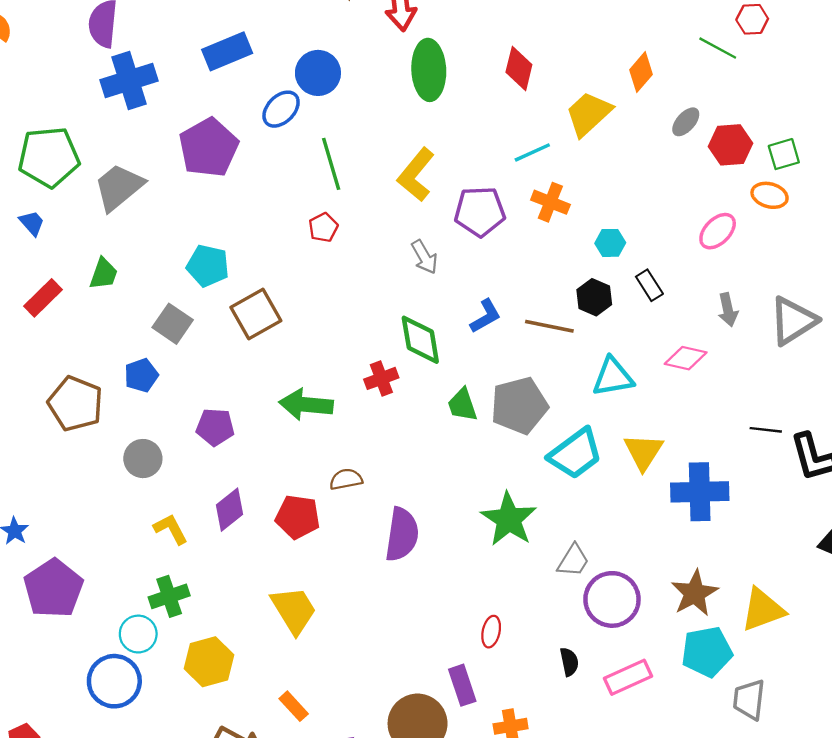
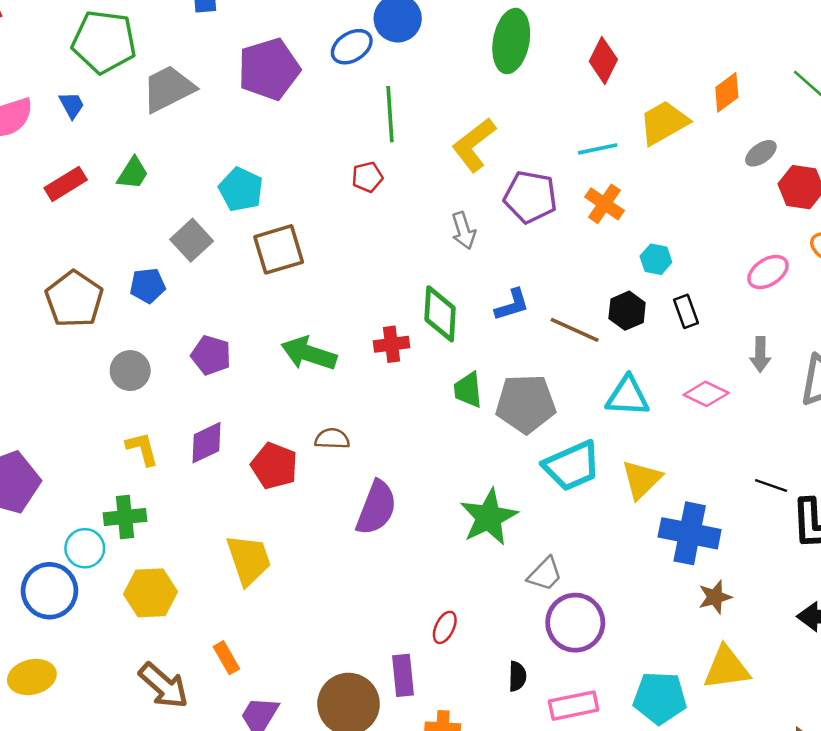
brown star: (695, 593) -> (715, 597), moved, size x0.7

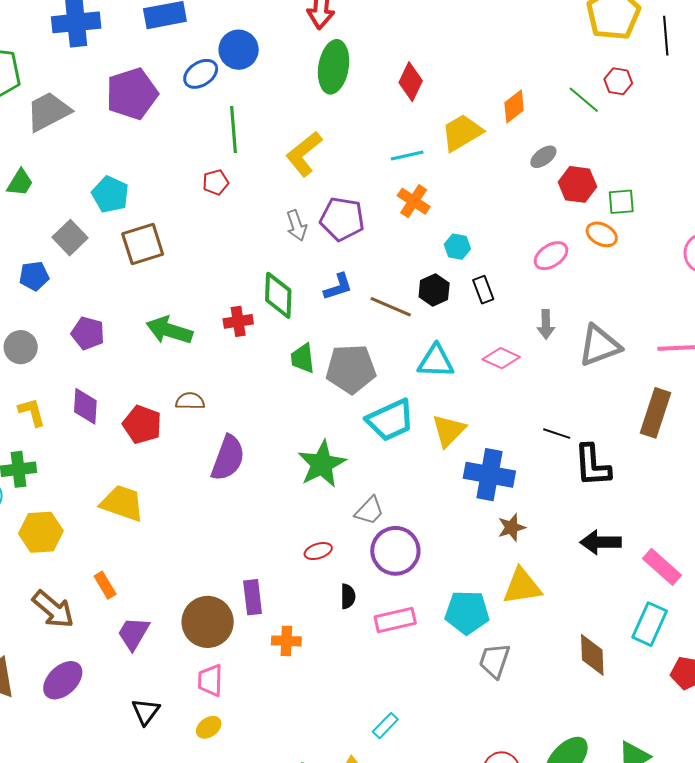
purple pentagon: (530, 197) -> (342, 219), moved
purple diamond: (207, 443) -> (85, 406), turned -60
yellow trapezoid: (249, 560) -> (122, 503), turned -51
red ellipse: (445, 627) -> (318, 551), moved, turned 48

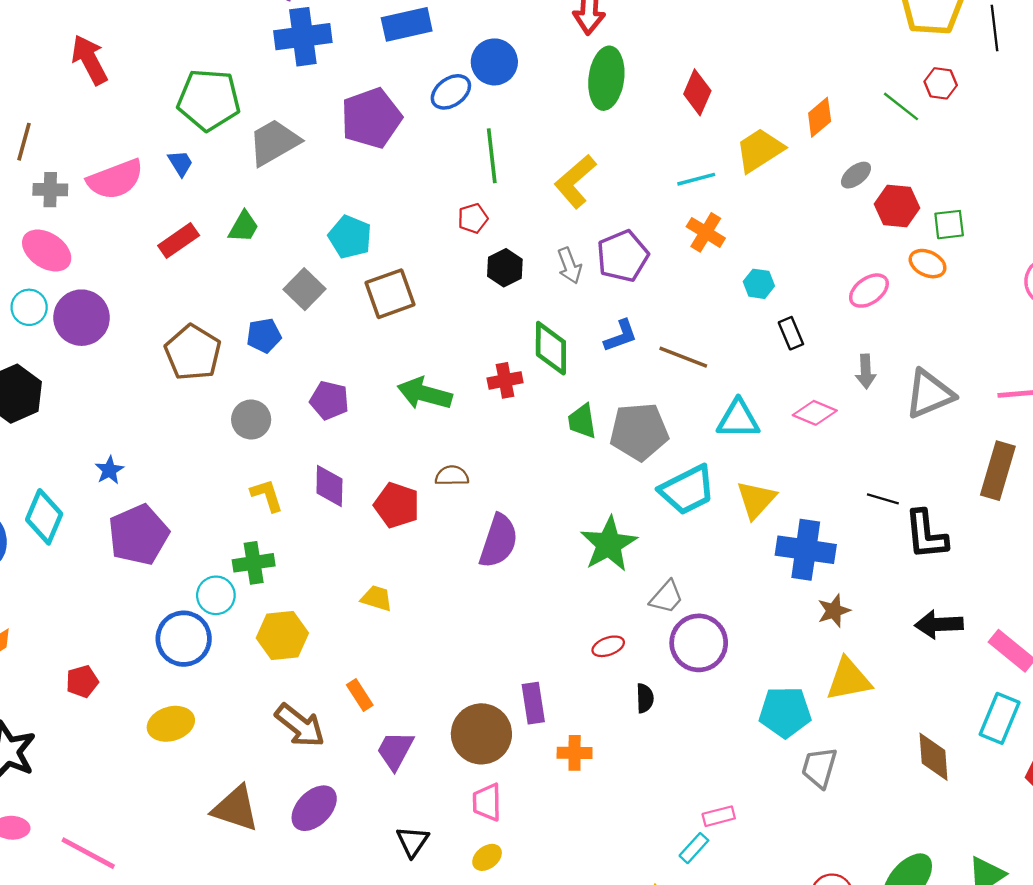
purple pentagon: (342, 219) -> (623, 256), turned -30
black hexagon: (434, 290) -> (505, 268), moved
yellow trapezoid: (122, 503) -> (377, 598), size x0.6
pink rectangle: (395, 620) -> (719, 816), moved, size x0.7

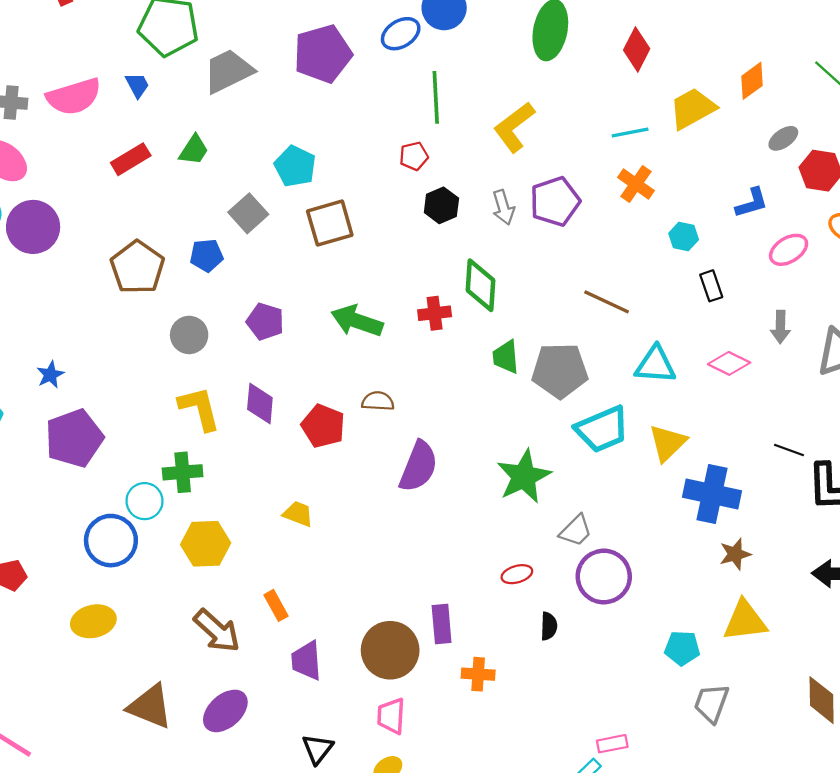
blue L-shape: (621, 336) -> (752, 203), moved
yellow L-shape: (267, 495) -> (199, 408), size x1.4
cyan pentagon: (785, 712) -> (682, 648), size x0.7
purple trapezoid: (395, 750) -> (306, 661), turned -36

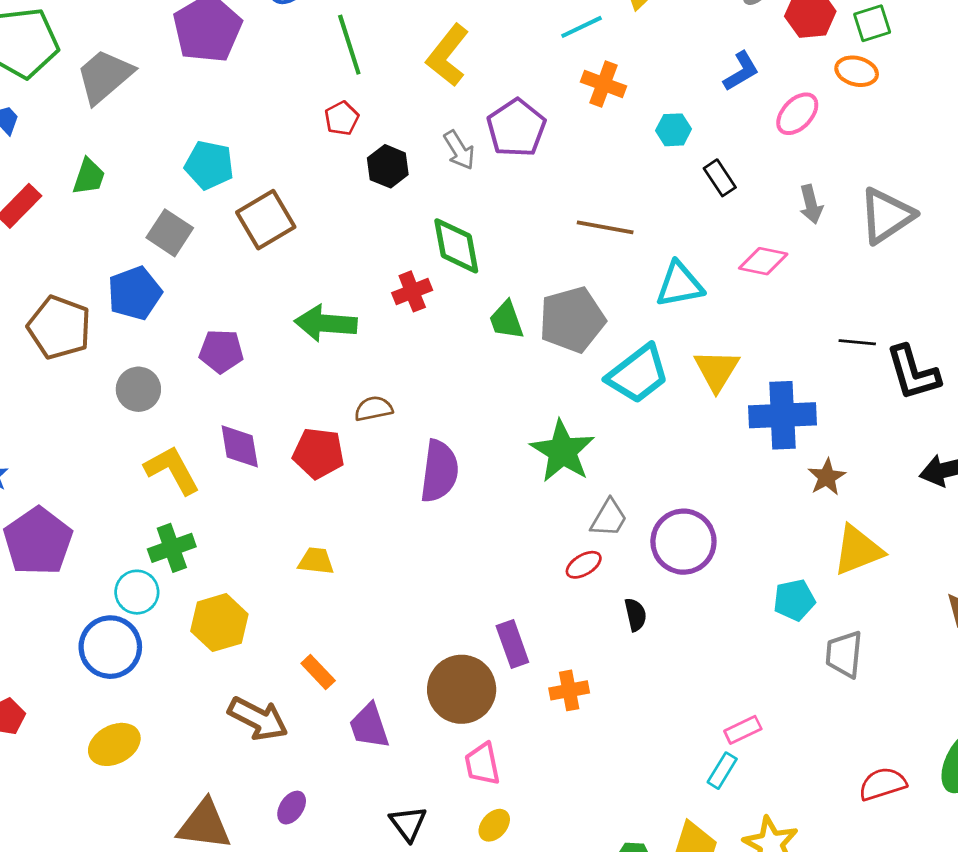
blue pentagon: (207, 255) -> (135, 293), size x1.4
gray trapezoid: (576, 531) -> (609, 518), moved
purple ellipse: (225, 711) -> (292, 808), size x0.6

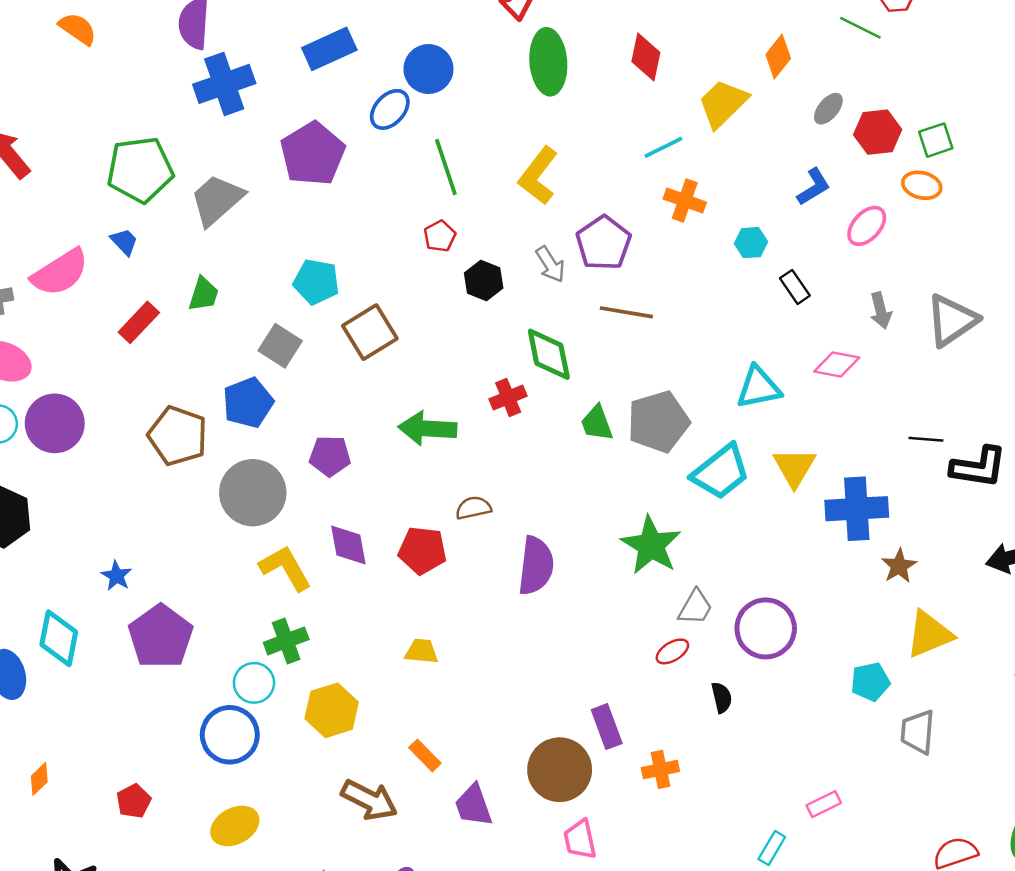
brown line: (605, 227) -> (626, 312), moved
black L-shape: (913, 373) -> (978, 467), turned -64
gray circle: (138, 389) -> (253, 493), size x1.6
cyan rectangle: (722, 771) -> (772, 848), moved

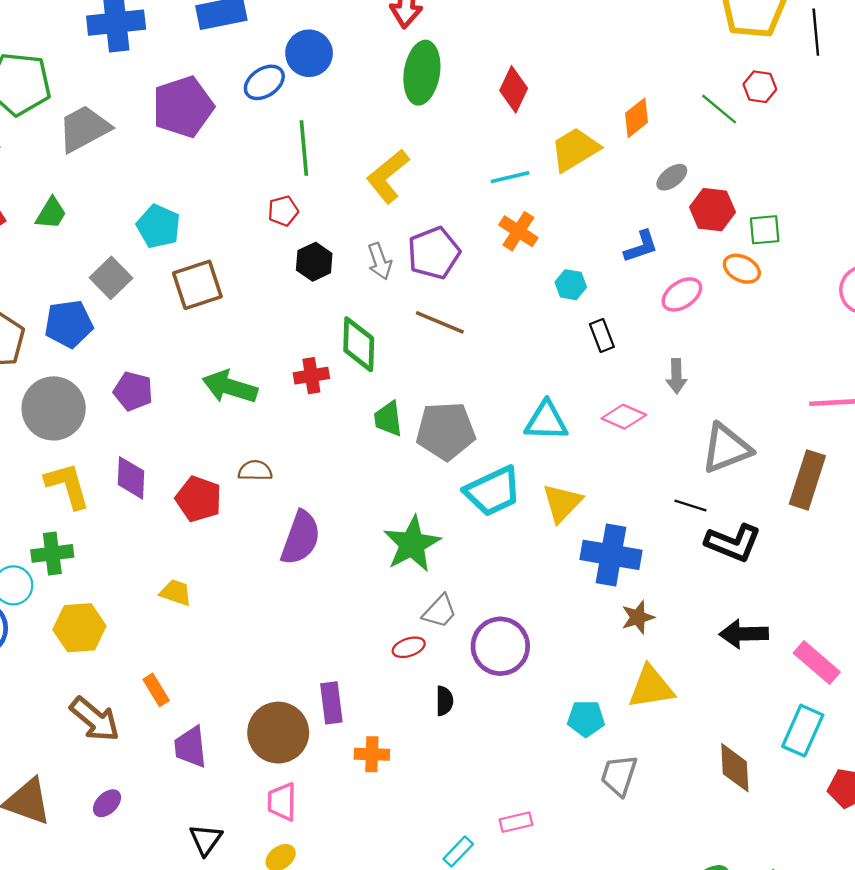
gray triangle: (952, 320) -> (726, 448), moved

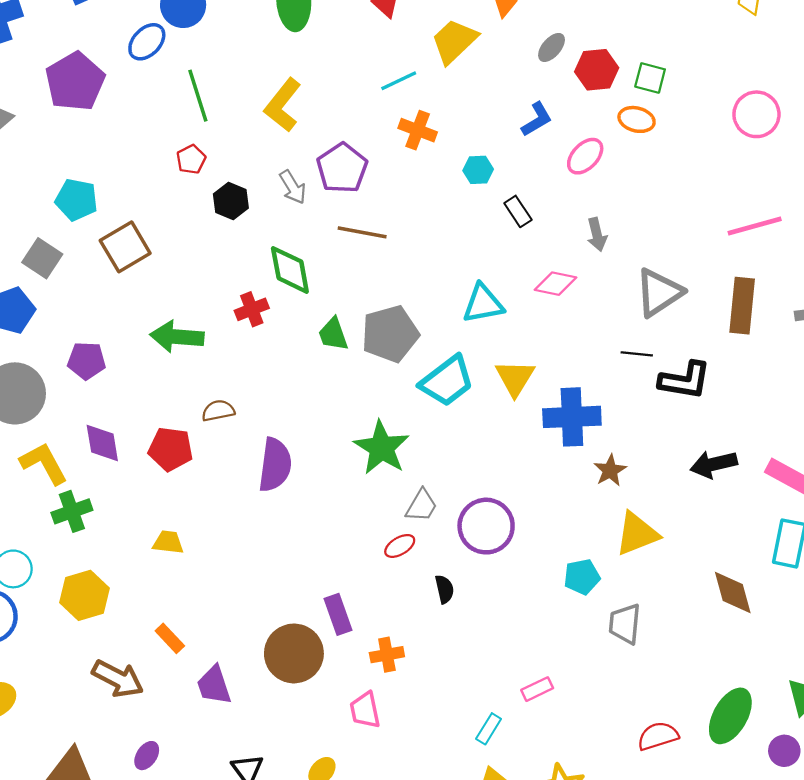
green square: (765, 230) -> (650, 78), turned 32
green cross: (52, 553) -> (72, 511), moved
pink trapezoid: (282, 802) -> (365, 710), moved

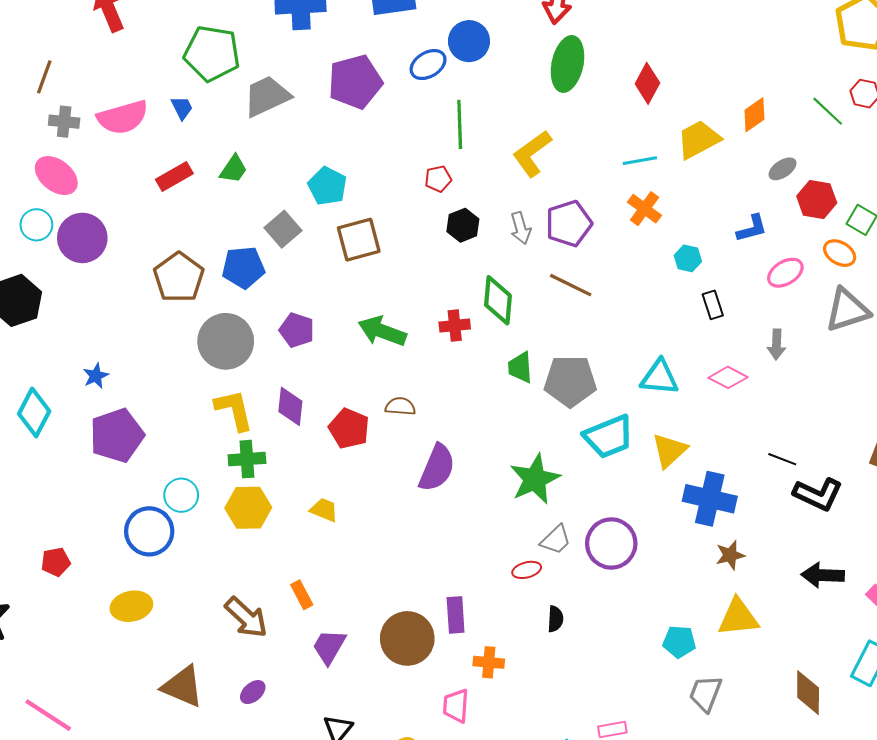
gray triangle: (659, 293) -> (847, 310), moved
purple circle: (486, 526) -> (611, 543), moved
yellow hexagon: (84, 595) -> (248, 508), moved
purple trapezoid: (214, 685) -> (329, 647), turned 33

